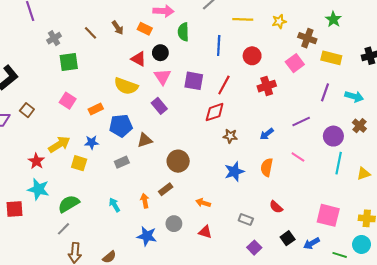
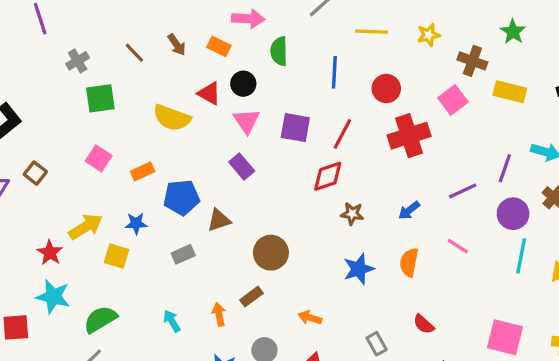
yellow semicircle: (126, 86) -> (172, 118), moved
red cross: (267, 86) -> (409, 136), size x1.4
purple line: (325, 92) -> (505, 168), moved
gray rectangle: (246, 219) -> (377, 344), turned 40

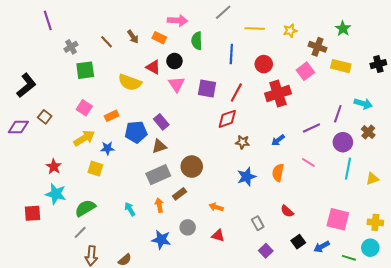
purple rectangle: (242, 167) -> (161, 122), moved
yellow arrow: (86, 227) -> (84, 138), moved
gray rectangle: (183, 254) -> (158, 175), moved, size x1.6

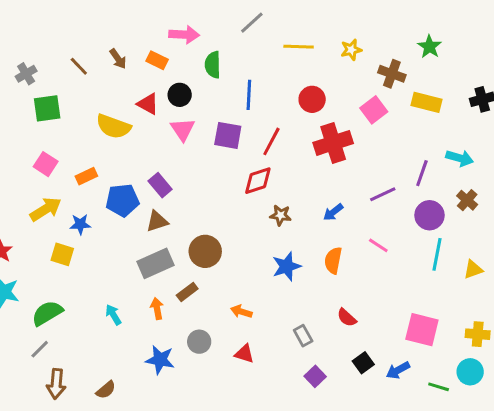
blue line: (231, 54) -> (249, 95), moved

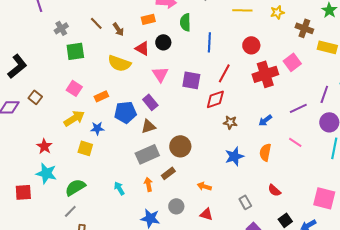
brown arrow: (118, 59) -> (118, 29), moved
orange rectangle: (157, 60) -> (148, 19), turned -40
pink square: (374, 110) -> (292, 62), moved
pink triangle: (183, 129) -> (160, 74), moved
purple square: (228, 135) -> (191, 80), moved

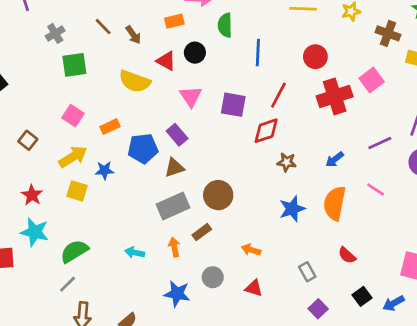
brown square: (35, 97) -> (28, 140), moved
yellow square: (85, 148) -> (77, 191), moved
orange semicircle: (265, 152) -> (335, 203), size x1.4
cyan arrow: (119, 188) -> (135, 253), turned -48

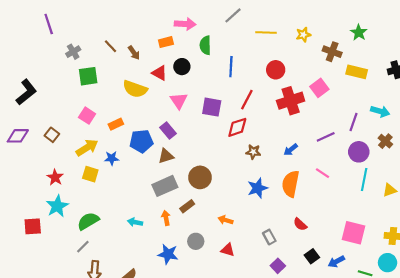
cyan star: (35, 232) -> (57, 206), turned 30

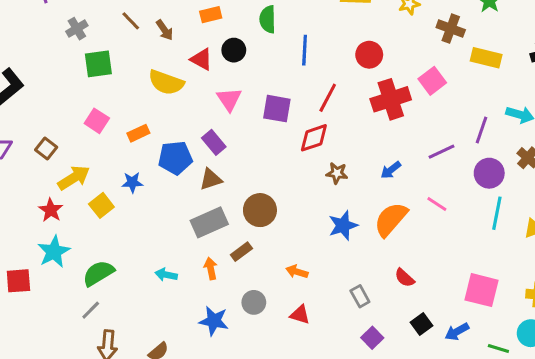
yellow arrow: (87, 148) -> (74, 178), moved
yellow square: (90, 174) -> (101, 205), turned 35
orange semicircle: (291, 184) -> (391, 219), turned 30

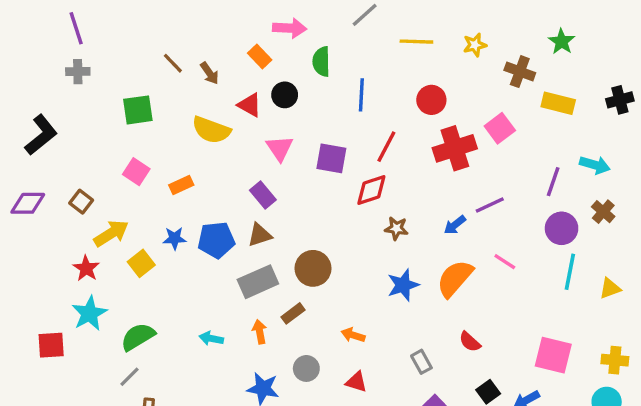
orange rectangle: (211, 15) -> (260, 57), turned 60
gray cross: (77, 29) -> (78, 72), moved, turned 30
purple line: (441, 152) -> (490, 205), moved
blue pentagon: (175, 158) -> (216, 240), moved

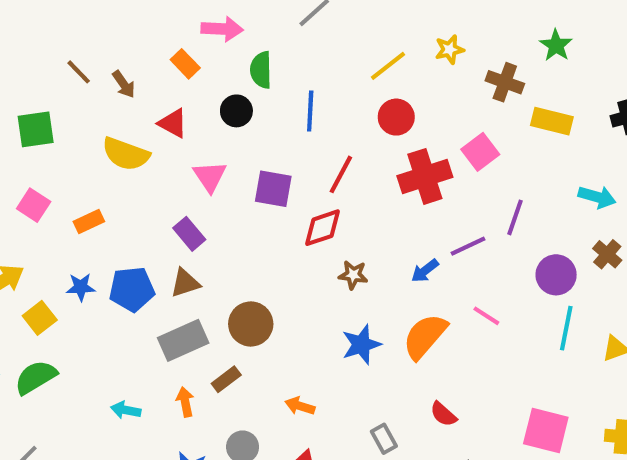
yellow line: (416, 42) -> (388, 66), moved, turned -40
black circle: (285, 95) -> (236, 111), moved
purple line: (553, 182) -> (515, 217), moved
green semicircle: (138, 337) -> (36, 377), moved

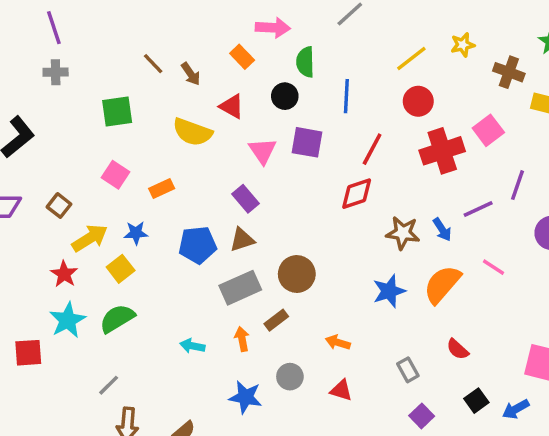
purple square: (273, 189) -> (307, 142), moved
blue arrow: (425, 271) -> (442, 230), turned -85
brown star: (353, 275) -> (403, 233), moved, size x1.4
blue star: (81, 287) -> (136, 233), moved

